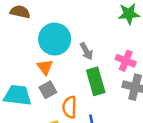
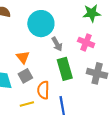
cyan circle: (55, 39) -> (41, 24), moved
pink cross: (126, 61) -> (86, 42), moved

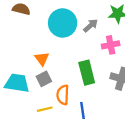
pink cross: (86, 42) -> (111, 45), turned -35
gray arrow: (57, 44) -> (91, 26), moved, turned -104

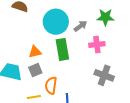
orange triangle: (42, 59) -> (35, 52), turned 48
green rectangle: (87, 73) -> (62, 49), moved

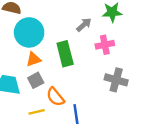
cyan circle: (56, 22) -> (29, 32), moved
orange semicircle: (51, 86) -> (55, 97), turned -42

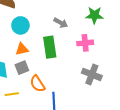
gray arrow: (84, 25) -> (61, 23), moved, turned 64
cyan circle: (29, 32) -> (20, 25), size x0.7
yellow line: (37, 112) -> (12, 94), moved

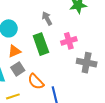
gray arrow: (61, 23) -> (47, 18), turned -136
pink cross: (85, 43) -> (69, 41), moved

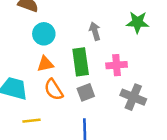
gray square: (18, 69) -> (86, 92), moved
orange semicircle: (36, 82) -> (54, 90), moved

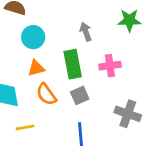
gray cross: (133, 97) -> (128, 114), moved

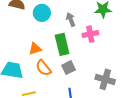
cyan circle: (33, 37) -> (42, 13), moved
pink cross: (110, 66) -> (90, 34), moved

